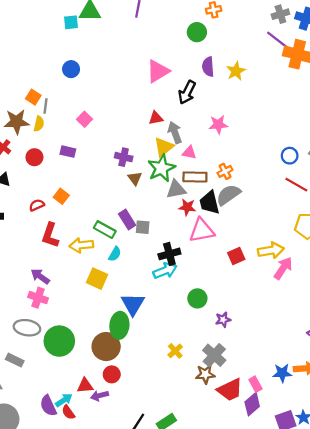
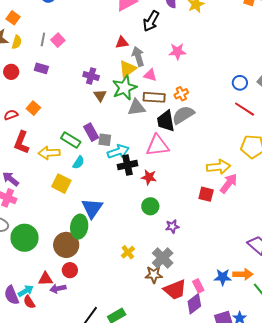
gray line: (45, 106) -> (43, 39), moved
red star: (187, 207) -> (149, 177), moved
red square: (236, 256) -> (206, 194), moved, turned 35
cyan arrow: (165, 271) -> (118, 152), moved

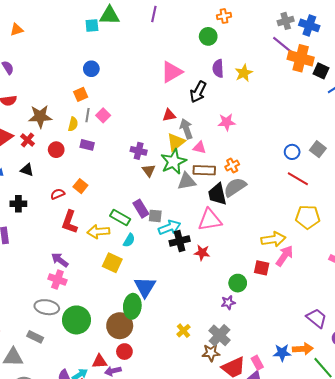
orange square: (13, 18) -> (81, 94), moved, turned 32
yellow semicircle: (17, 42) -> (73, 124), moved
green circle: (150, 206) -> (238, 283), moved

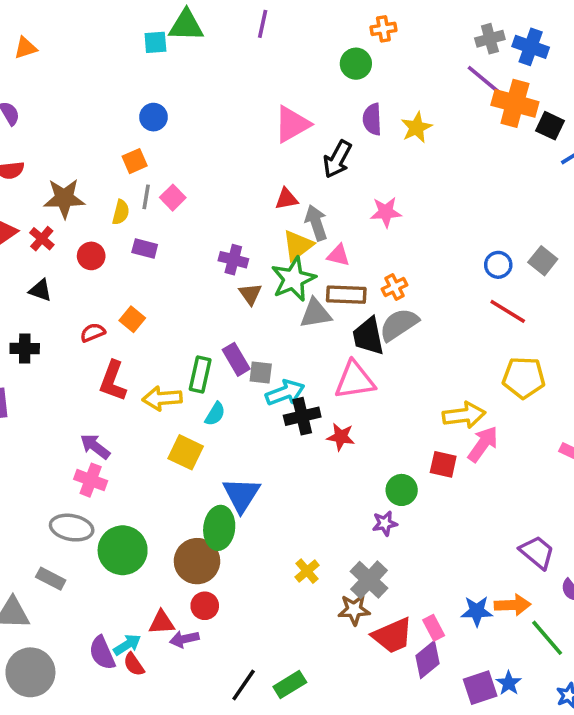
green rectangle: (120, 218) -> (200, 374), turned 72

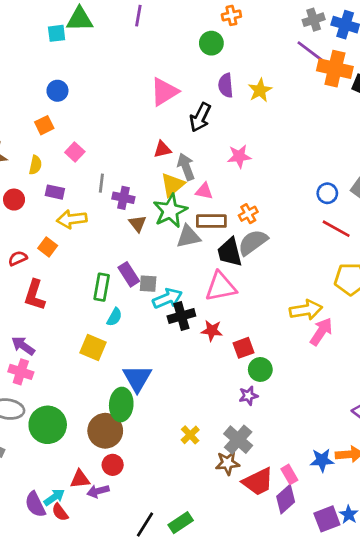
gray line: (146, 197) -> (101, 183), moved
yellow arrow: (162, 398) -> (72, 219), moved
red square: (443, 464) -> (244, 348), moved, turned -30

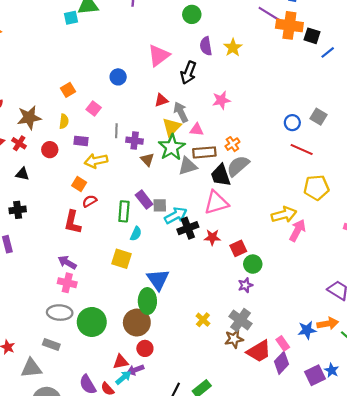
blue circle: (57, 91) -> (118, 77), moved
red semicircle: (18, 258) -> (90, 201), moved
cyan arrow: (54, 497) -> (123, 378), moved

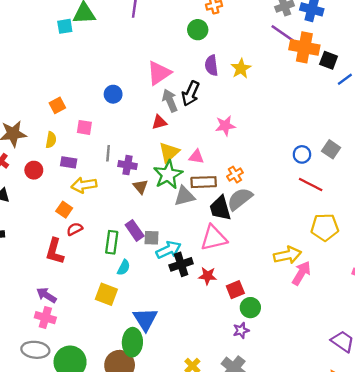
pink square: (94, 109) -> (84, 127), turned -32
gray arrow: (181, 112) -> (170, 101), moved

